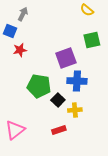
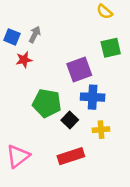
gray arrow: (23, 14) -> (35, 34), moved
yellow cross: (75, 110) -> (101, 130), moved
red rectangle: (59, 130) -> (71, 156), size x1.5

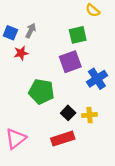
green square: (111, 48) -> (78, 35), moved
blue cross: (93, 97) -> (97, 79), moved, turned -36
black square: (70, 120) -> (68, 113), moved

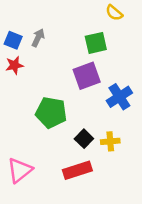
red star: (21, 53) -> (14, 65), moved

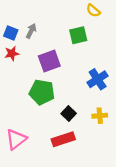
purple square: (87, 76) -> (49, 61), moved
yellow cross: (110, 141) -> (100, 116), moved

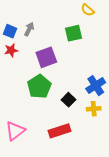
blue cross: (98, 79) -> (96, 86), moved
green pentagon: (42, 92) -> (39, 87), turned 30
black square: (69, 114) -> (69, 100), moved

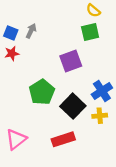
green square: (74, 33) -> (90, 32), moved
purple square: (46, 57) -> (71, 61), moved
black square: (69, 100) -> (73, 106), size x1.6

